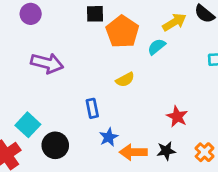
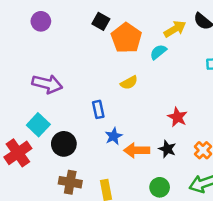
black square: (95, 14) -> (101, 21), turned 30
purple arrow: (47, 63) -> (47, 84), moved
black star: (166, 151) -> (167, 149), turned 30

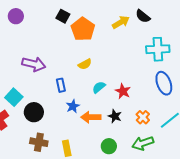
cyan semicircle: (158, 52) -> (99, 87), moved
purple arrow: (47, 84) -> (34, 64), moved

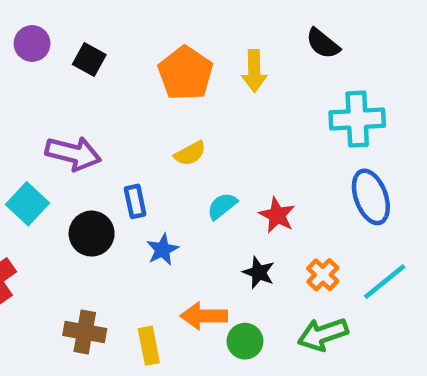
black square: (63, 16) -> (89, 60), moved
yellow arrow: (121, 22) -> (254, 71), moved, turned 120
cyan square: (14, 97) -> (27, 204), moved
black circle: (34, 112) -> (92, 234), moved
orange arrow: (91, 117) -> (204, 316), moved

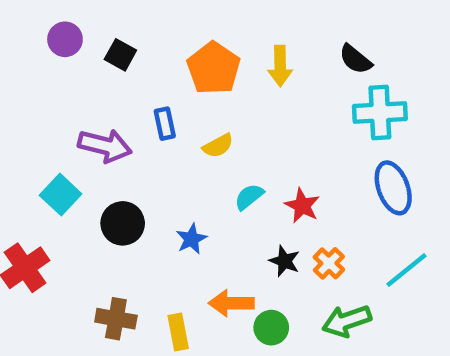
black semicircle: (323, 44) -> (355, 59), moved
blue rectangle: (135, 201) -> (165, 124), moved
orange cross: (323, 275) -> (329, 263), moved

